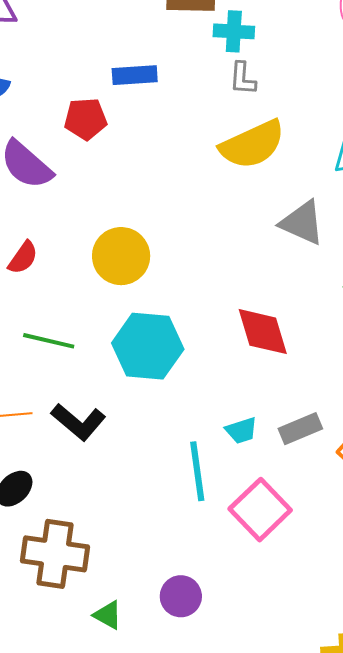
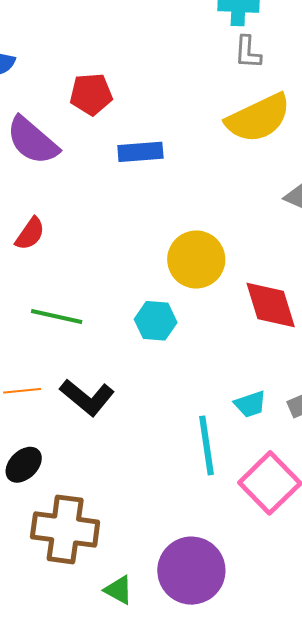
blue rectangle: (135, 75) -> (140, 152), moved
yellow circle: (121, 256) -> (196, 260), moved
cyan hexagon: (148, 346) -> (156, 321), size x0.6
purple circle: (181, 596) -> (191, 571), size x1.6

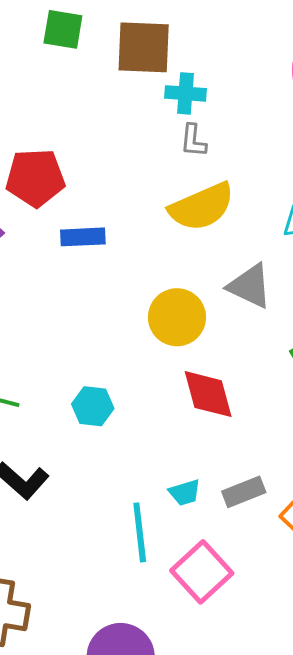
red pentagon: (91, 94) -> (35, 178), size x1.4
yellow circle: (196, 260) -> (177, 317), moved

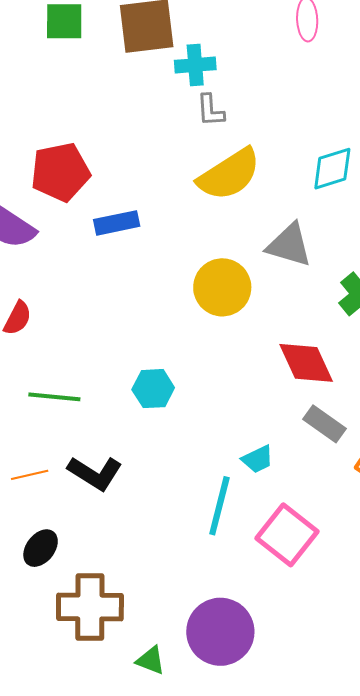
red diamond: (208, 394) -> (306, 363), moved
gray rectangle: (244, 492) -> (324, 424), moved, turned 66
cyan line: (140, 532) -> (219, 506), turned 30

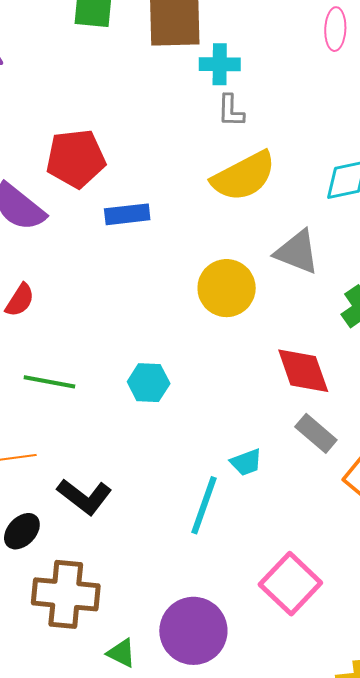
black L-shape: (95, 473) -> (84, 496), moved
pink square: (287, 535) -> (290, 584), moved

